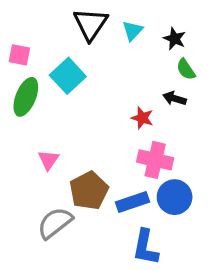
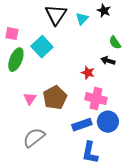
black star: (175, 39) -> (104, 11), moved
brown pentagon: (89, 191) -> (55, 98), moved

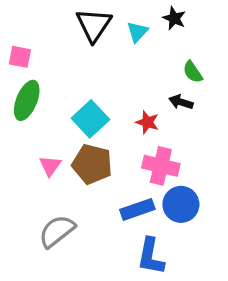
cyan square: (42, 47) -> (90, 119), moved
brown pentagon: (55, 98) -> (92, 164), turned -30

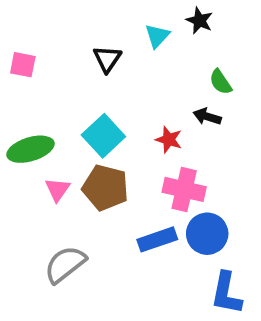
black triangle: (94, 25) -> (107, 59), moved, size x0.7
green ellipse: (27, 100) -> (30, 149), moved, turned 51
blue L-shape: (151, 256) -> (226, 293), moved

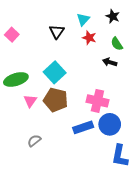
black star: (199, 21) -> (113, 16), moved
pink square: (23, 65) -> (12, 35), turned 32
red star: (169, 140) -> (89, 38), moved
gray semicircle: (65, 264) -> (34, 141), size x0.6

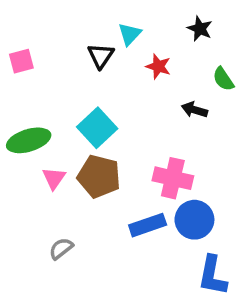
cyan triangle: (83, 19) -> (130, 34), moved
pink square: (12, 35) -> (21, 61), turned 32
green semicircle: (117, 44) -> (223, 79), moved

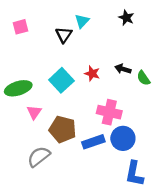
pink square: (21, 61) -> (20, 27), moved
red star: (158, 66) -> (92, 73), moved
green semicircle: (223, 79) -> (143, 78), moved
brown pentagon: (99, 176) -> (63, 129), moved
gray semicircle: (61, 249) -> (39, 157), size x1.5

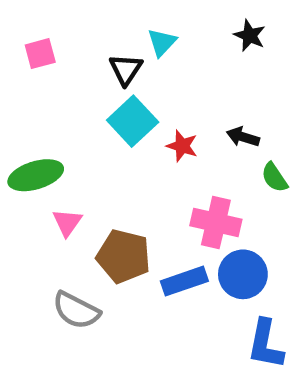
green semicircle: (143, 78) -> (274, 177), moved
cyan square: (61, 80) -> (133, 121), moved
gray semicircle: (39, 157) -> (76, 310), turned -115

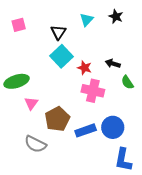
cyan triangle: (162, 42) -> (87, 20), moved
pink cross: (216, 223) -> (93, 91), moved
brown pentagon: (124, 256) -> (57, 119), turned 30

